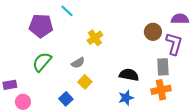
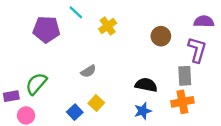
brown circle: (153, 32) -> (161, 36), moved
yellow cross: (95, 38) -> (108, 26), moved
green semicircle: (42, 62) -> (36, 84), moved
yellow square: (85, 82) -> (96, 103), moved

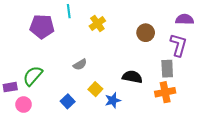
cyan line: (76, 12) -> (69, 11), turned 40
yellow square: (96, 103) -> (95, 89), moved
blue star: (143, 111) -> (113, 100), moved

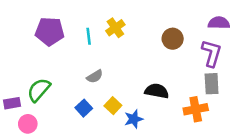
cyan line: (69, 11) -> (89, 36), moved
gray rectangle: (167, 69) -> (212, 84), moved
blue square: (68, 101) -> (84, 108), moved

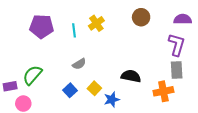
brown circle: (173, 39) -> (141, 17), moved

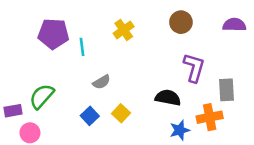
cyan line: (74, 30) -> (82, 47), moved
purple L-shape: (177, 45) -> (194, 68), moved
blue star: (112, 99) -> (180, 130), moved

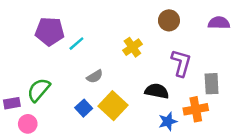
yellow cross: (124, 30) -> (132, 47), moved
cyan line: (82, 47) -> (76, 44), turned 56
yellow square: (121, 113) -> (113, 106), size x1.6

